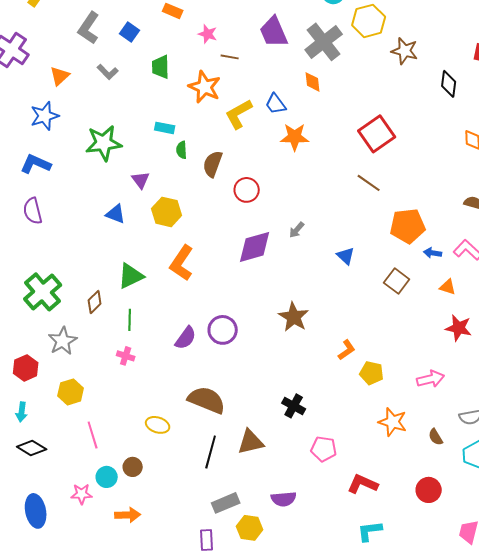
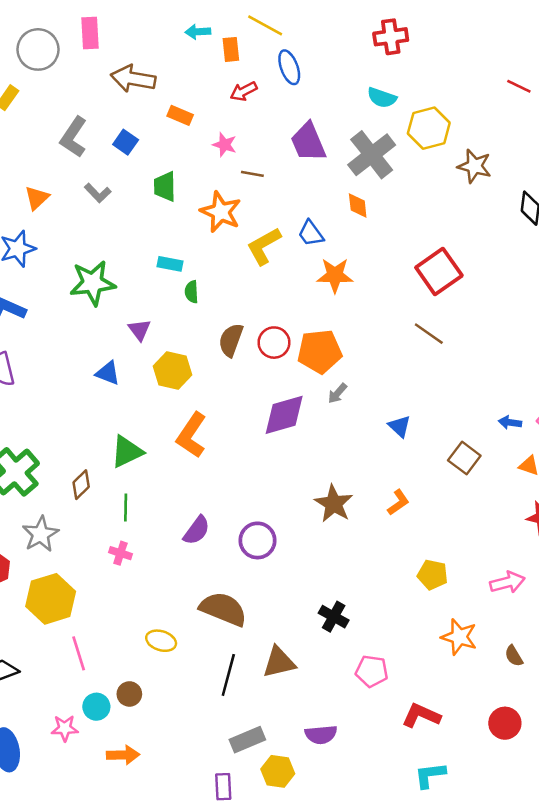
brown semicircle: (213, 164) -> (231, 340), moved
orange pentagon: (408, 226) -> (320, 351), moved
purple circle: (223, 330) -> (257, 540), moved
orange L-shape: (347, 350) -> (398, 502), moved
yellow hexagon: (71, 392) -> (51, 599), size x1.5

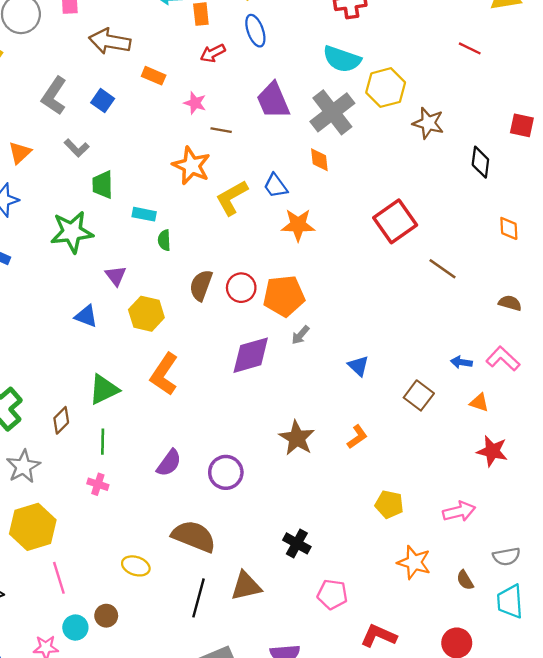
cyan semicircle: (382, 98) -> (342, 59), size x1.4
green trapezoid: (165, 186) -> (103, 185), moved
brown line: (429, 334) -> (443, 269), moved

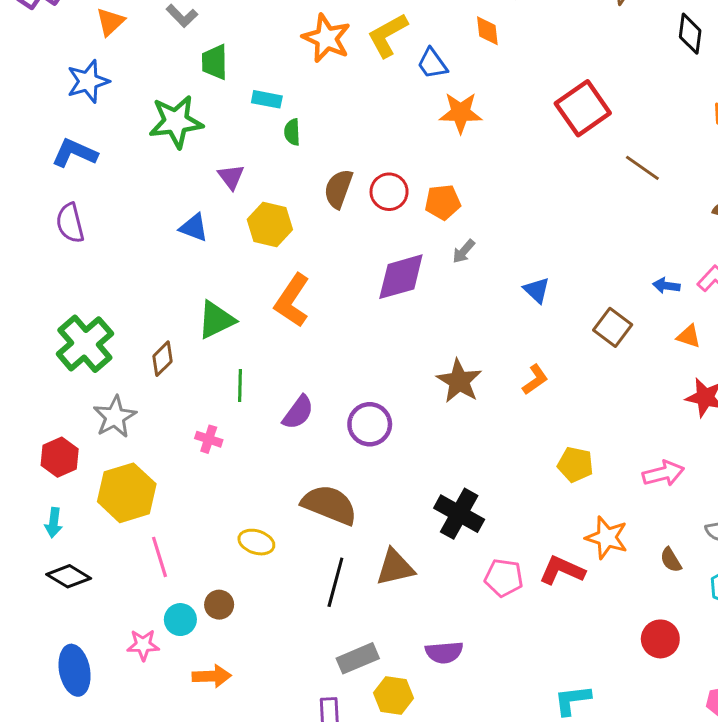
yellow L-shape: (232, 198) -> (388, 35), moved
orange pentagon: (284, 296) -> (443, 202), size x0.7
green line: (103, 442) -> (240, 386), moved
black cross: (297, 543) -> (459, 514), size x1.4
red L-shape: (379, 636) -> (562, 570), moved

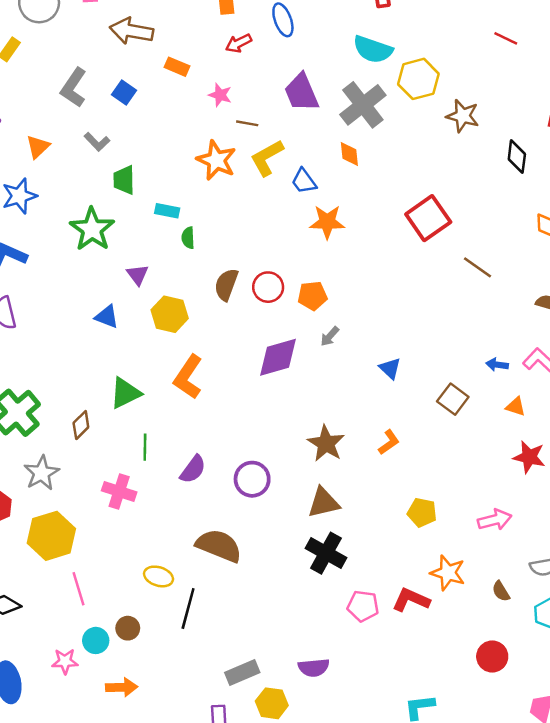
green star: (176, 122) -> (92, 229), turned -30
pink cross: (209, 439) -> (119, 491), size x1.5
brown triangle: (395, 567) -> (324, 503), moved
black line: (335, 582) -> (188, 608), moved

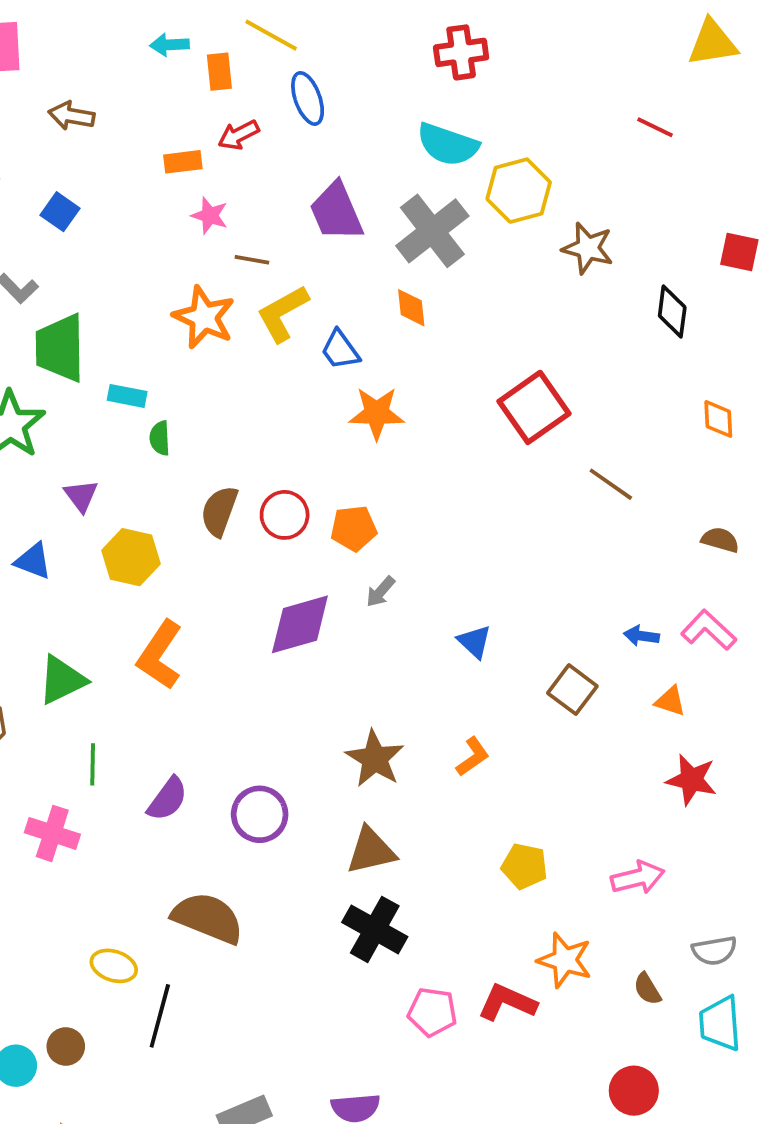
brown arrow: (131, 31) -> (72, 116), size x0.7
orange rectangle: (177, 67) -> (183, 162), moved, turned -30
green trapezoid: (124, 180) -> (60, 348), size x1.5

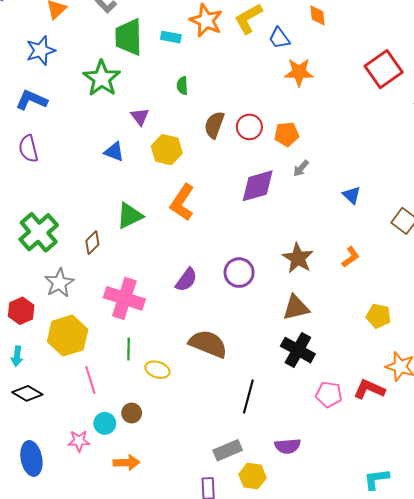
cyan rectangle: (127, 396) -> (171, 37), moved
green line: (93, 764) -> (129, 349), moved
purple circle: (260, 814) -> (239, 273), moved
pink cross: (52, 833) -> (124, 298), size x1.4
black line: (160, 1016) -> (248, 396), moved

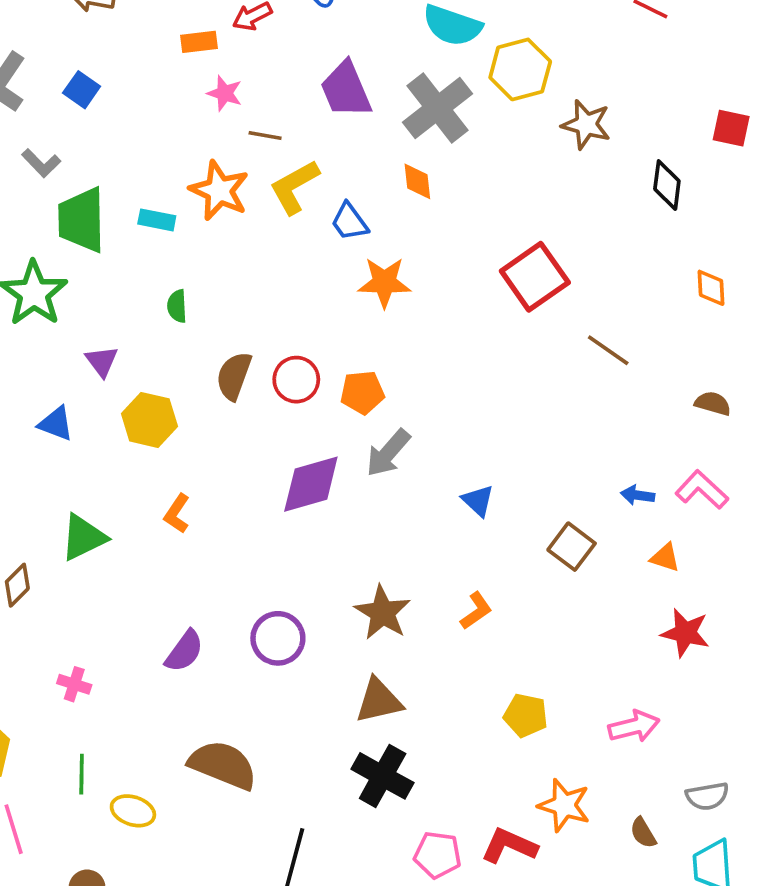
gray arrow: (301, 168) -> (388, 453), size x1.6
orange L-shape: (182, 202) -> (177, 514), size x0.6
pink cross: (124, 298) -> (74, 684), size x0.5

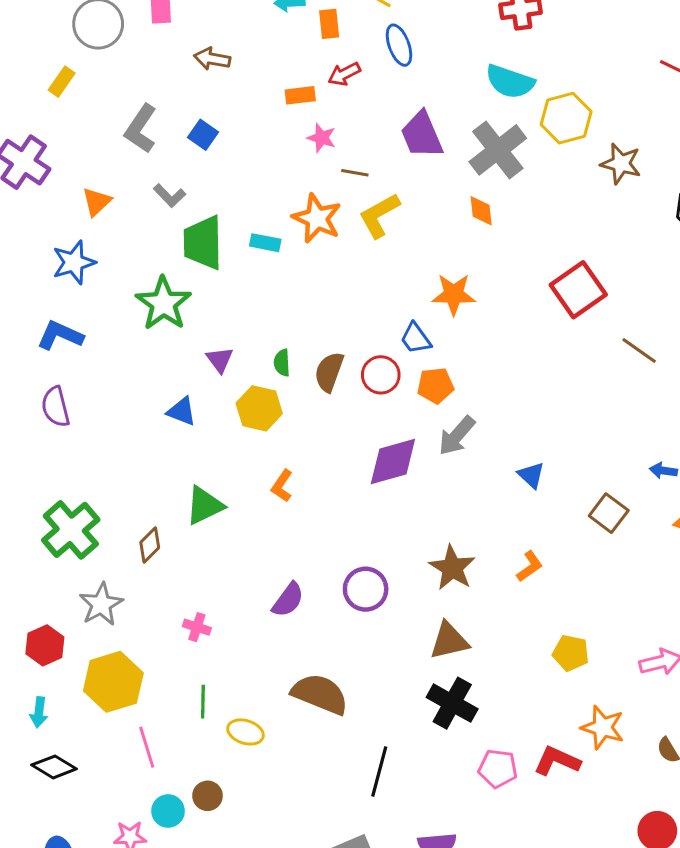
blue trapezoid: (349, 222) -> (416, 338), moved
green semicircle: (177, 306) -> (282, 363), moved

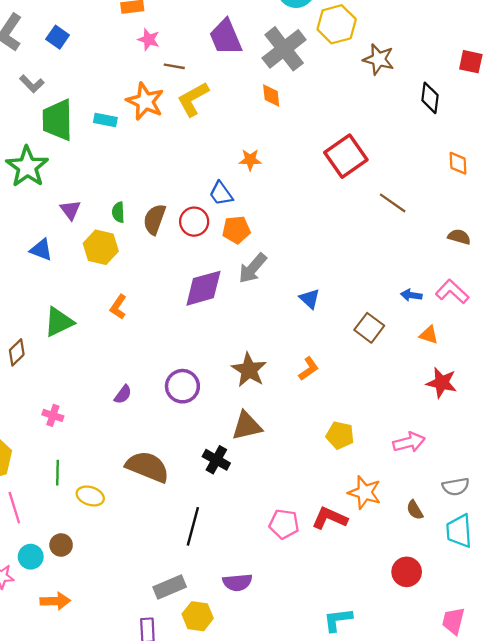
orange star: (454, 294) -> (250, 160), size x0.7
purple semicircle: (288, 600) -> (123, 394), size x0.7
black cross: (452, 703) -> (216, 460), moved, size x0.7

